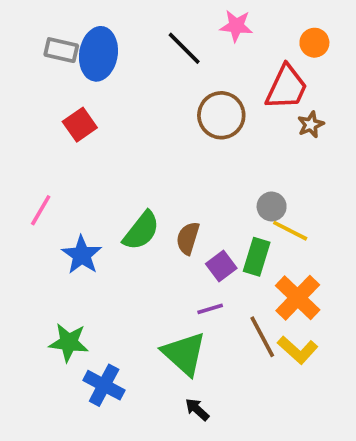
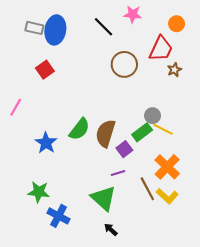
pink line: (41, 210) -> (16, 107), moved
brown semicircle: (188, 238) -> (106, 133), size x1.5
green rectangle: (257, 257) -> (142, 132), moved, turned 36

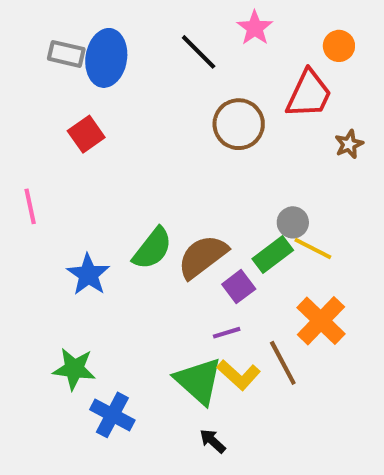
pink star: (133, 14) -> (255, 28), turned 30
brown star: (174, 70) -> (349, 144), moved
pink line: (16, 107) -> (30, 206), turned -42
brown semicircle: (106, 133) -> (203, 257), turned 36
yellow L-shape: (167, 196) -> (239, 375), moved

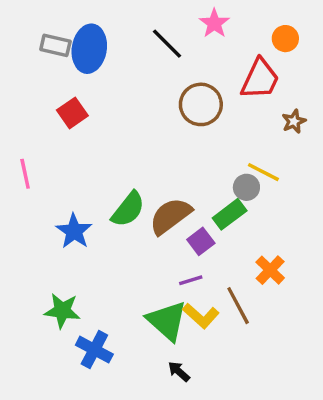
yellow line: (313, 248) -> (263, 172), moved
orange cross: (321, 321) -> (270, 270), size x0.7

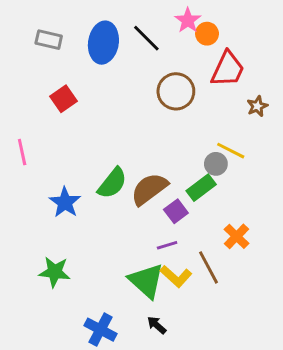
orange circle: (285, 39) -> (207, 34), moved
blue ellipse: (89, 49) -> (103, 43), moved
blue cross: (94, 350) -> (100, 330), moved

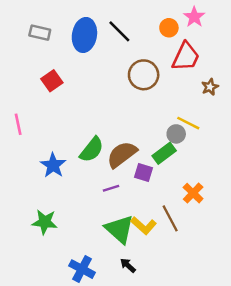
pink star: (188, 20) -> (194, 17), moved
purple square: (176, 211) -> (144, 173), turned -36
purple line: (167, 245) -> (111, 188), moved

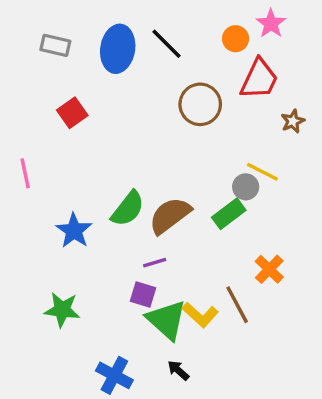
purple square: (144, 173) -> (143, 295), moved

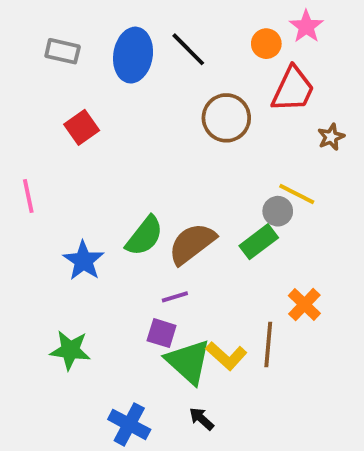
brown line: (237, 305) -> (268, 344), turned 33

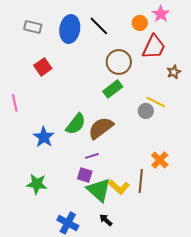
green rectangle: (259, 242) -> (113, 89), moved

